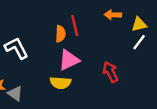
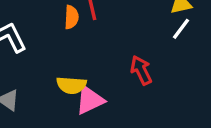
pink triangle: (69, 60) -> (90, 100), moved

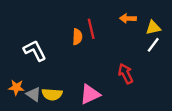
yellow semicircle: (71, 85) -> (52, 94), moved

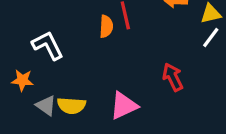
orange star: (16, 87) -> (22, 80), moved

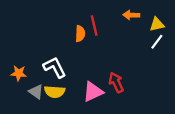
white L-shape: (48, 45) -> (55, 67), moved
red arrow: (173, 77) -> (116, 82), moved

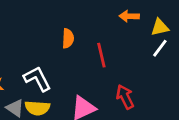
red line: (94, 26) -> (101, 55), moved
red arrow: (116, 82) -> (125, 97), moved

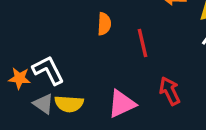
white L-shape: (37, 79) -> (48, 70), moved

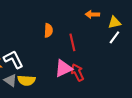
red arrow: (170, 91) -> (77, 72), moved
pink triangle: (122, 104) -> (63, 68), moved

